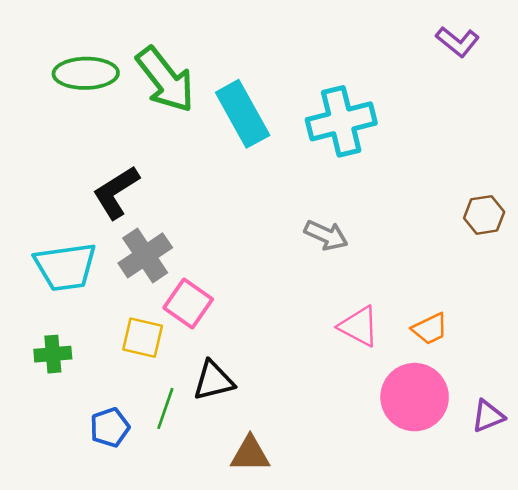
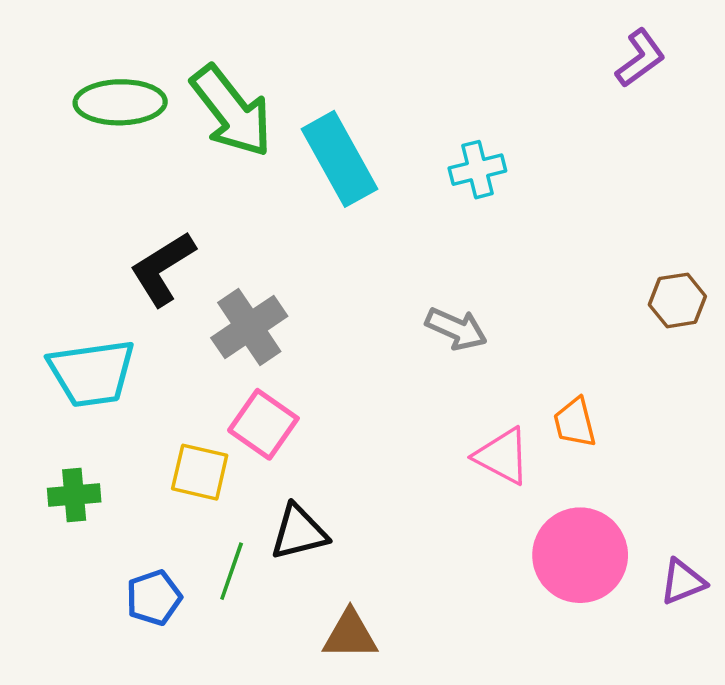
purple L-shape: (458, 42) -> (640, 58), turned -75
cyan cross: (341, 121) -> (477, 170), size x0.6
gray cross: (145, 255) -> (249, 327), moved
orange trapezoid: (430, 329) -> (575, 423), moved, turned 102

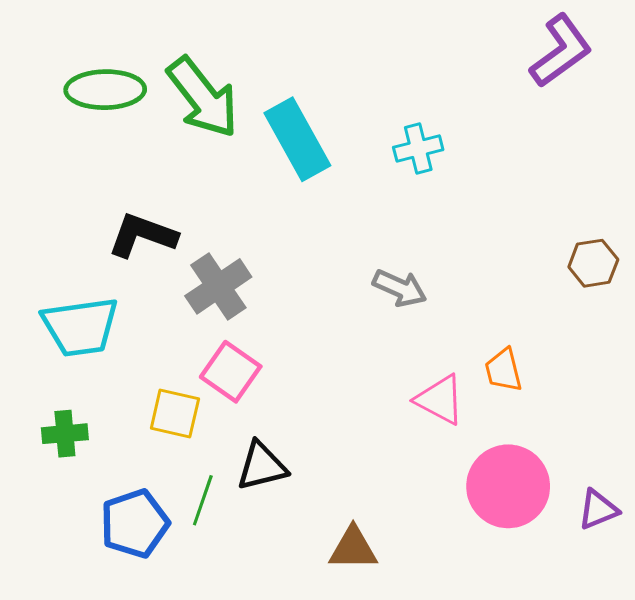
purple L-shape: (640, 58) -> (561, 51), size x1.4
black L-shape: (163, 269) -> (142, 235), turned 52
blue pentagon: (154, 598) -> (135, 524), size x1.4
brown triangle: (350, 635) -> (353, 548), moved

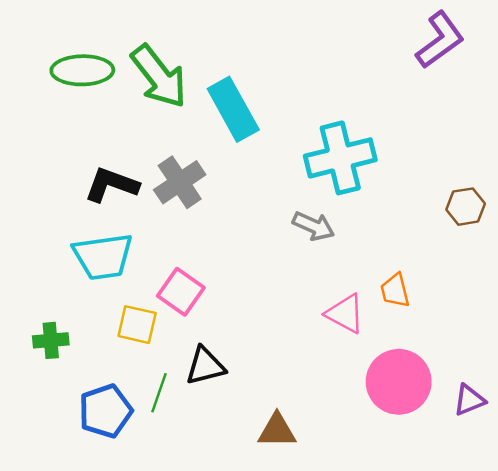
cyan cross: (418, 149) -> (340, 158), moved, size x1.8
gray cross: (218, 286) -> (180, 182), moved
cyan trapezoid: (80, 327) -> (103, 256), moved

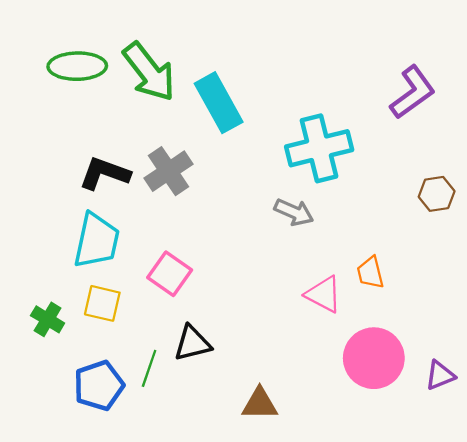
purple L-shape: (440, 40) -> (413, 92), moved
cyan trapezoid: (103, 256) -> (97, 241), turned -70
yellow square: (137, 325) -> (102, 303), moved
green cross: (51, 340) -> (48, 319), turned 36

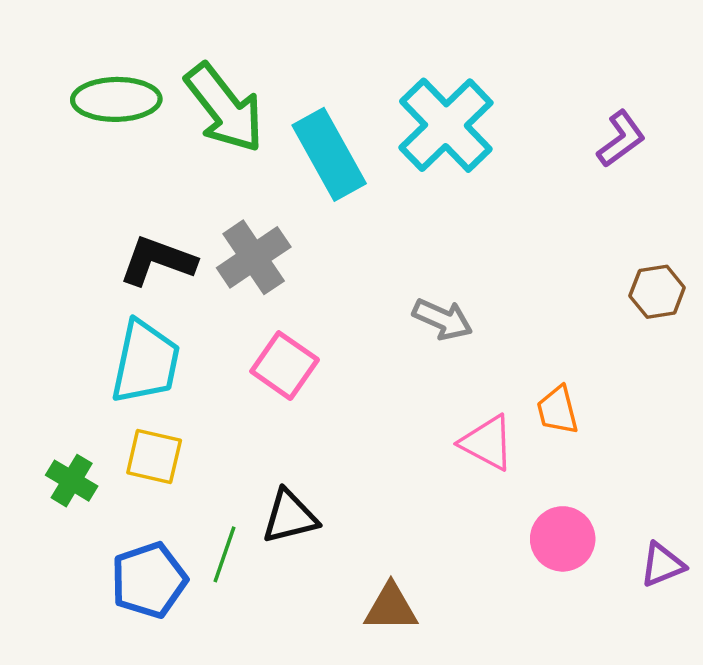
purple L-shape: (413, 92) -> (621, 139), size x0.7
cyan cross: (319, 148) -> (446, 125), moved, turned -30
pink square: (170, 274) -> (285, 366), moved
pink circle: (374, 358) -> (563, 539), size x0.7

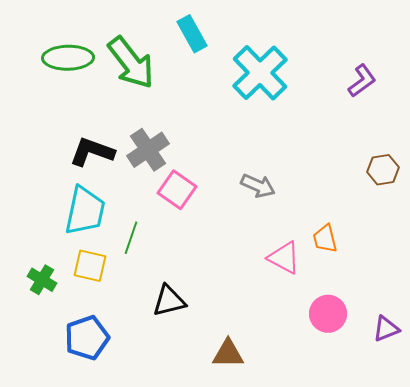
cyan rectangle: (329, 154) -> (192, 34), moved, size x0.7
pink square: (285, 366) -> (177, 190), moved
green line: (224, 554) -> (131, 238), moved

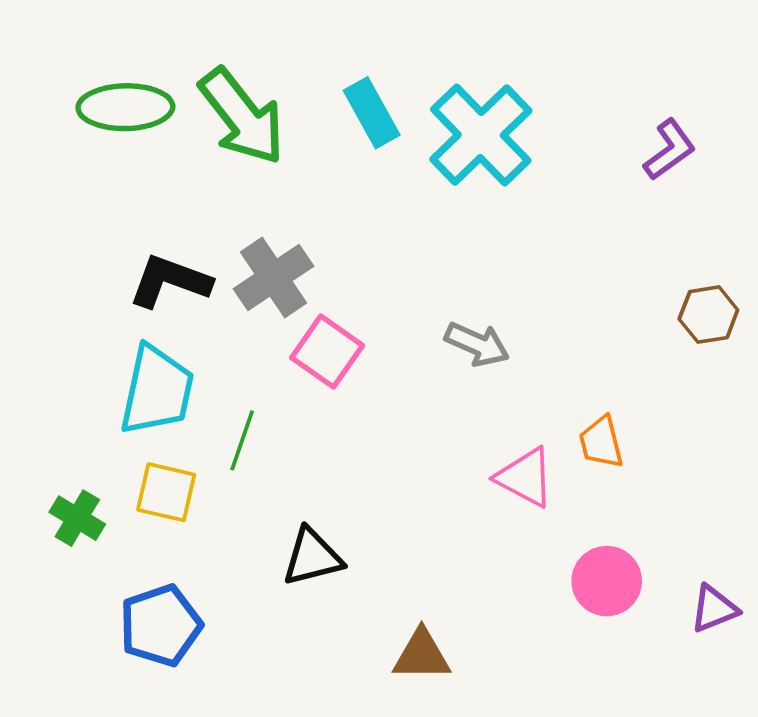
cyan rectangle: (192, 34) -> (372, 113), moved

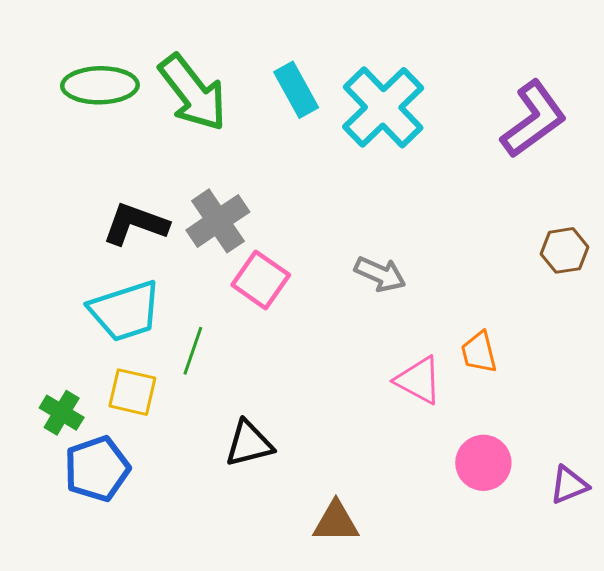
purple L-shape: (670, 150) -> (534, 119), size x1.6
cyan trapezoid: (157, 390) -> (125, 311), turned 60
blue pentagon: (161, 625) -> (97, 469), moved

